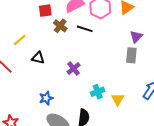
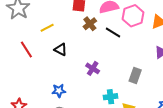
gray rectangle: (131, 55) -> (135, 75), moved
purple cross: (74, 69) -> (93, 68), turned -32

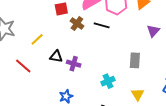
purple cross: (93, 68) -> (74, 64), moved
cyan cross: (110, 97) -> (108, 81), moved

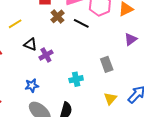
gray rectangle: (135, 60) -> (107, 64), turned -35
purple cross: (74, 64) -> (46, 55), turned 32
yellow triangle: (138, 94) -> (110, 99), moved

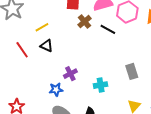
black triangle: (30, 44) -> (46, 46), moved
purple cross: (46, 55) -> (70, 74), moved

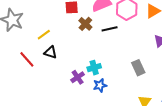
black line: (108, 29) -> (110, 29), turned -35
cyan cross: (101, 85) -> (94, 68), moved
blue star: (56, 90) -> (100, 85), moved

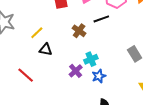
brown cross: (85, 24) -> (79, 31), moved
red line: (27, 59) -> (26, 75), moved

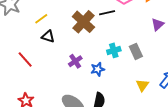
brown cross: (79, 31) -> (83, 22), size x1.6
cyan cross: (91, 59) -> (114, 50), moved

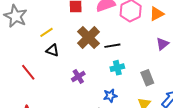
black line: (107, 13) -> (112, 46), moved
gray rectangle: (136, 51) -> (147, 78), moved
blue star: (98, 69) -> (110, 96), moved

